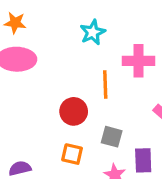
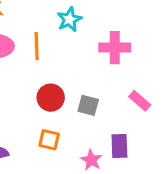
orange line: (105, 85) -> (37, 46), moved
gray square: (112, 137) -> (88, 105), moved

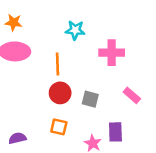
cyan star: (69, 19) -> (75, 30), turned 30
orange line: (37, 46) -> (58, 64), moved

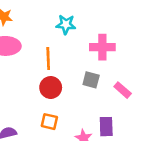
gray square: (90, 99) -> (91, 80), moved

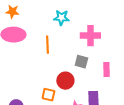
red circle: (51, 88) -> (65, 81), moved
pink rectangle: (123, 90) -> (106, 70), turned 48

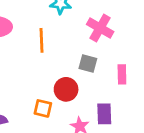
pink cross: (90, 36) -> (100, 28), turned 30

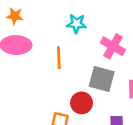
gray square: (88, 63) -> (102, 79), size x1.5

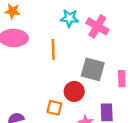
pink cross: (113, 46) -> (97, 26), moved

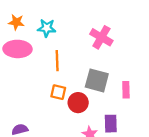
cyan star: (69, 18) -> (47, 28), moved
orange square: (54, 108) -> (58, 92), moved

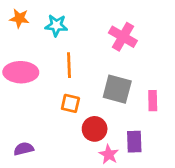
pink ellipse: (17, 49) -> (21, 72), moved
red circle: (78, 103) -> (95, 129), moved

